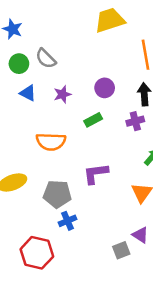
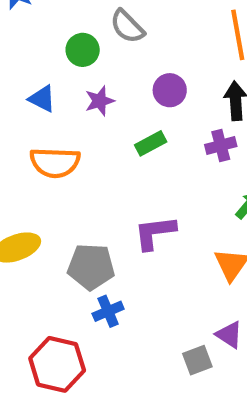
gray semicircle: (46, 58) -> (127, 26), moved
green circle: (19, 64) -> (83, 50), moved
orange semicircle: (51, 142) -> (55, 162), moved

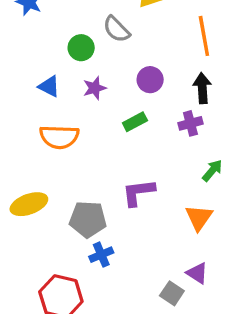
gray square: (197, 360) -> (172, 293), turned -35

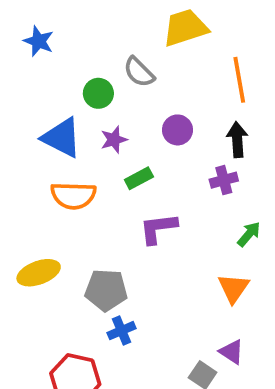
blue triangle: (49, 86) -> (62, 138), size x1.6
green rectangle: (135, 122) -> (139, 178), moved
purple L-shape: (138, 192) -> (158, 228), moved

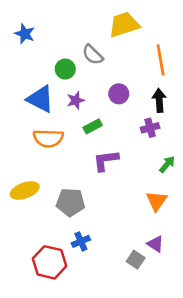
blue cross: (122, 331) -> (81, 241), moved

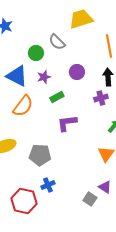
orange semicircle: (48, 138) -> (23, 106), turned -55

